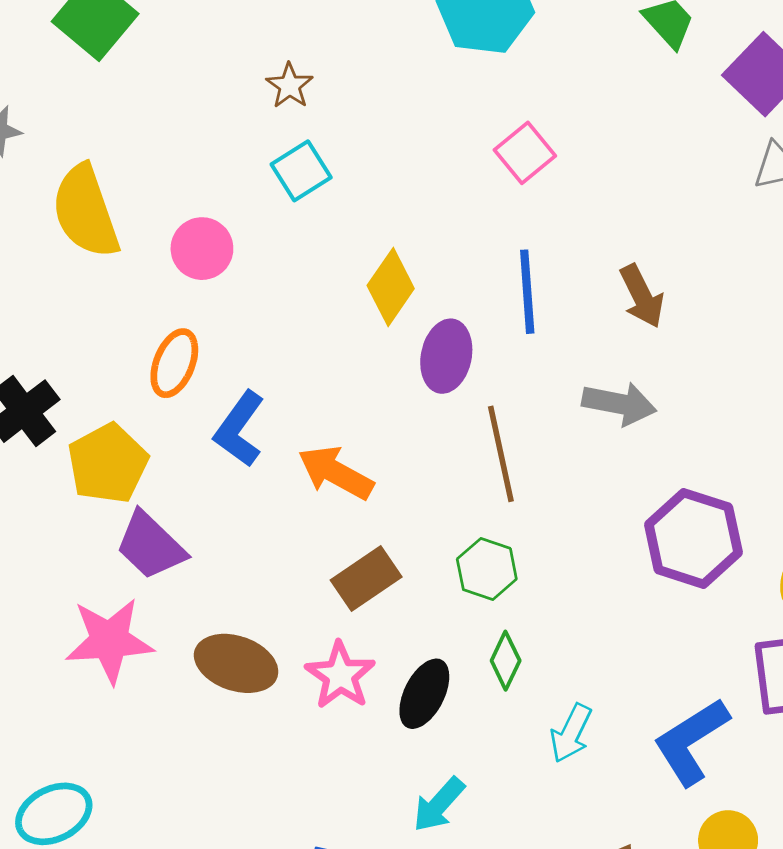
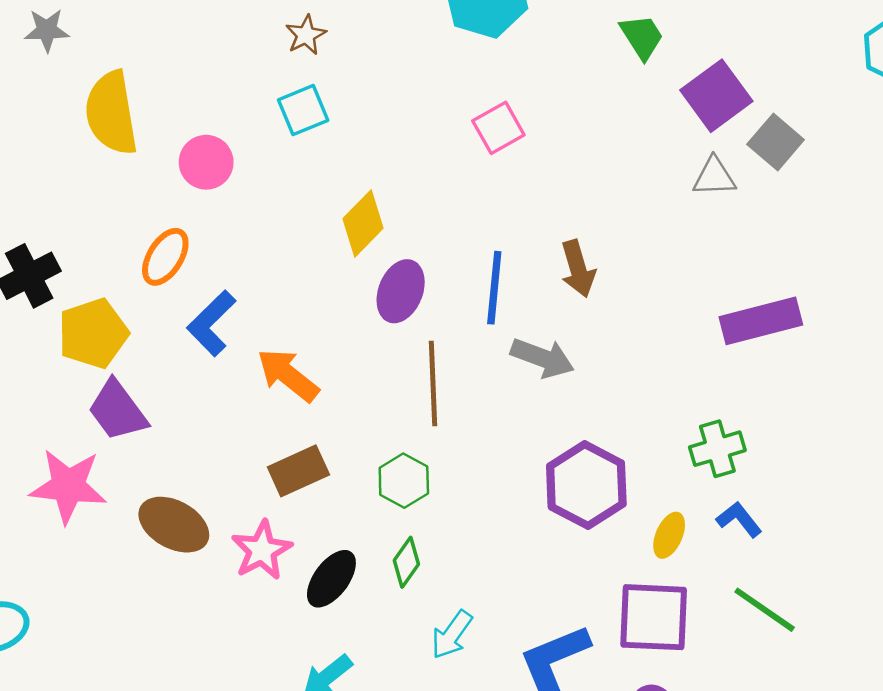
blue line: (527, 292) -> (494, 288), moved

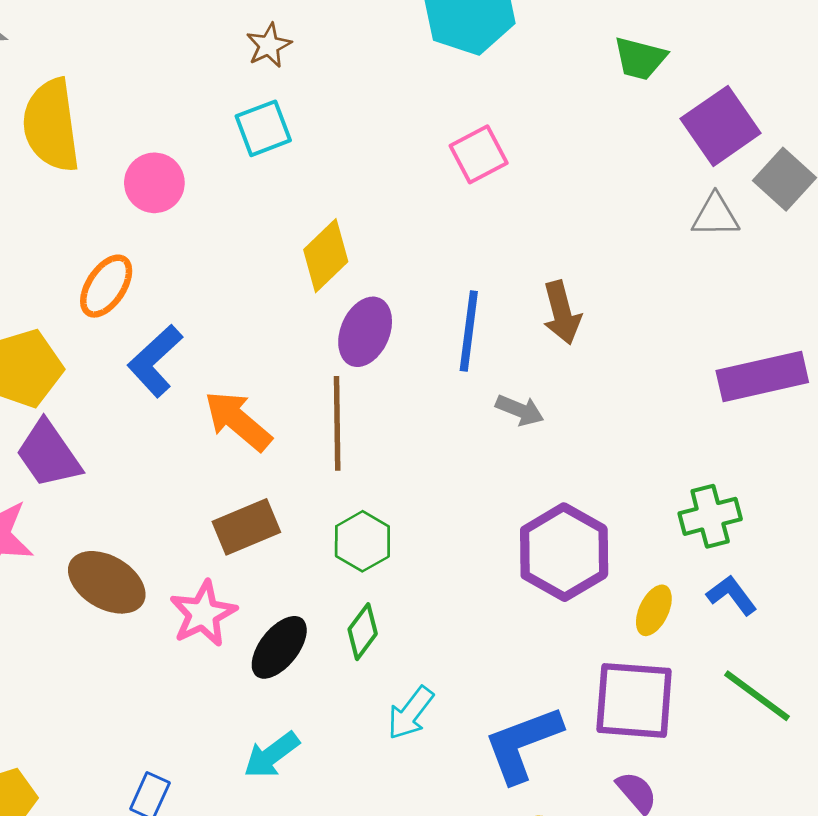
green trapezoid: (642, 37) -> (640, 58), turned 135
gray arrow: (542, 358) -> (520, 410), size x0.7
brown line: (433, 384) -> (337, 423), moved

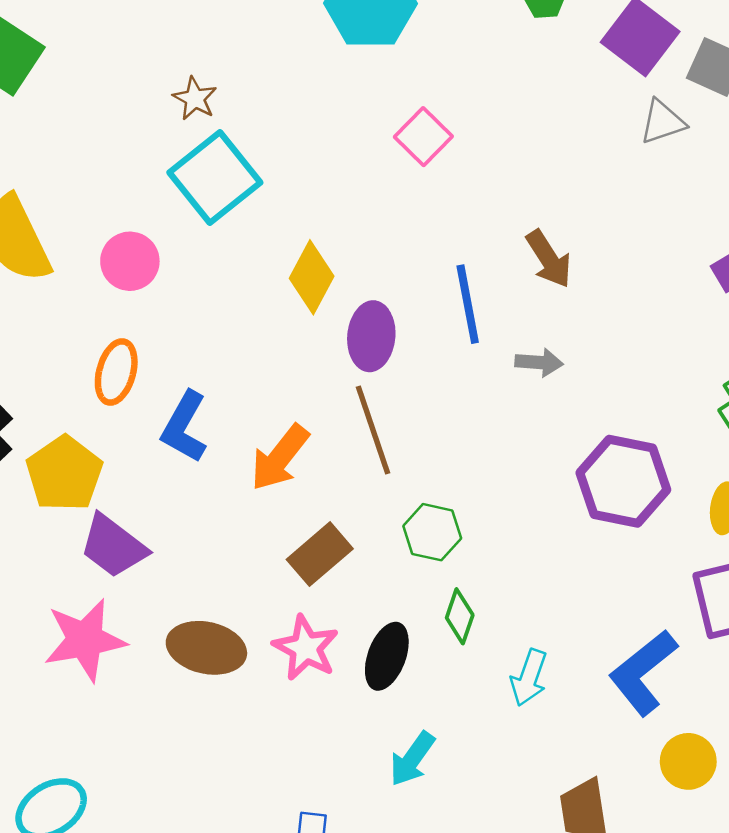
cyan square: (263, 128) -> (215, 177), size x1.6
orange arrow: (238, 421) -> (280, 458), turned -74

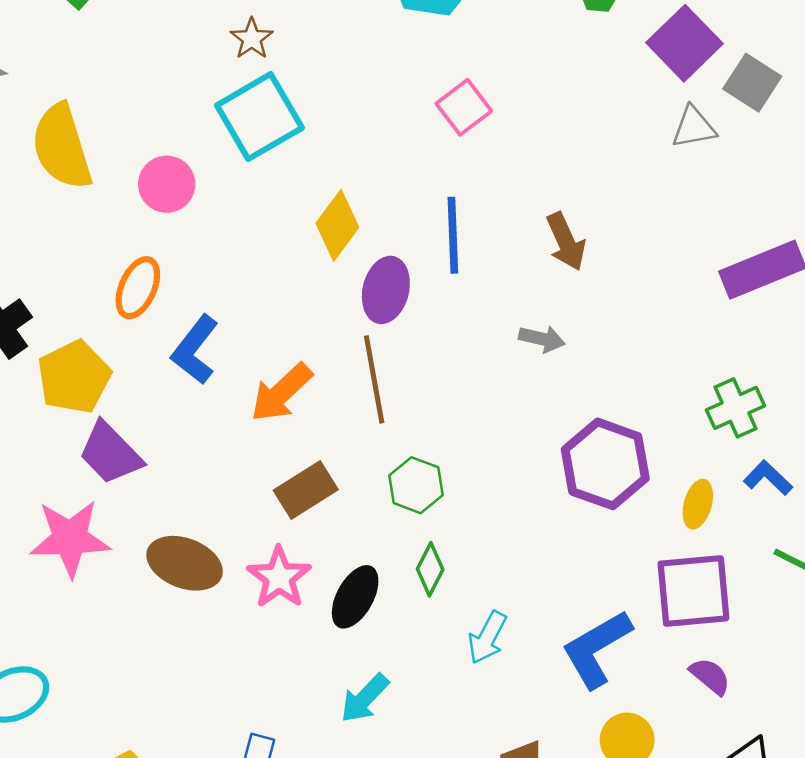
blue line: (468, 304) -> (453, 235), moved

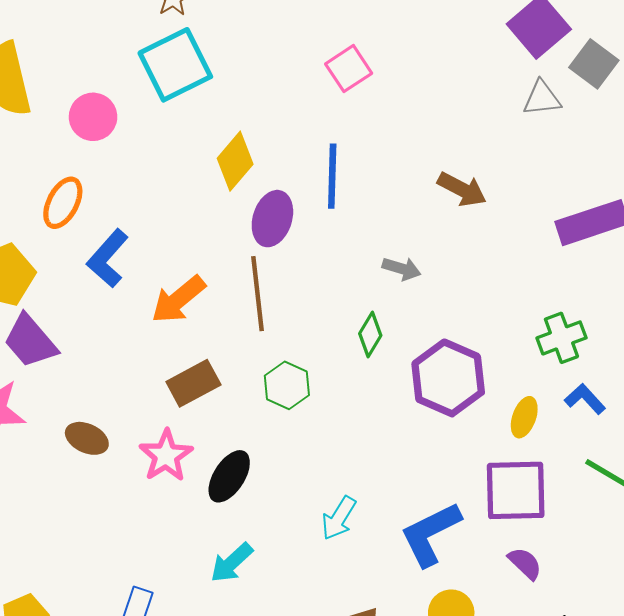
brown arrow: (566, 242) -> (462, 189), moved, turned -42
brown ellipse: (185, 563) -> (87, 438), size x0.7
green diamond: (430, 569) -> (370, 334), moved

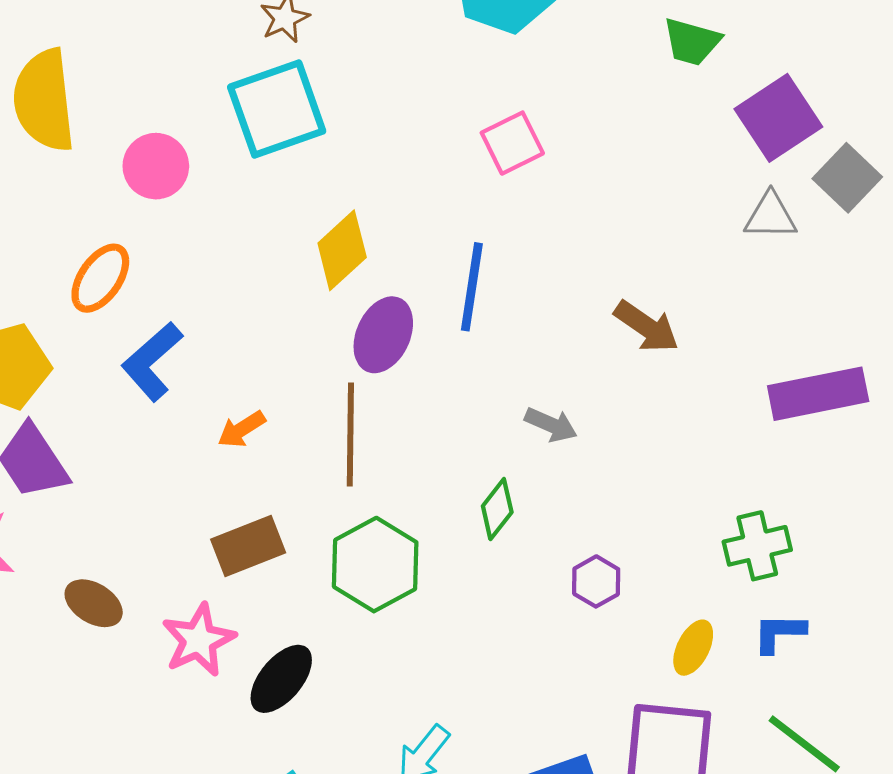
orange arrow: (178, 299) -> (242, 429), size x0.6
purple hexagon: (448, 378) -> (596, 581), size x0.5
green hexagon: (287, 385) -> (375, 565), size x1.4
blue L-shape: (585, 399) -> (779, 633), turned -54

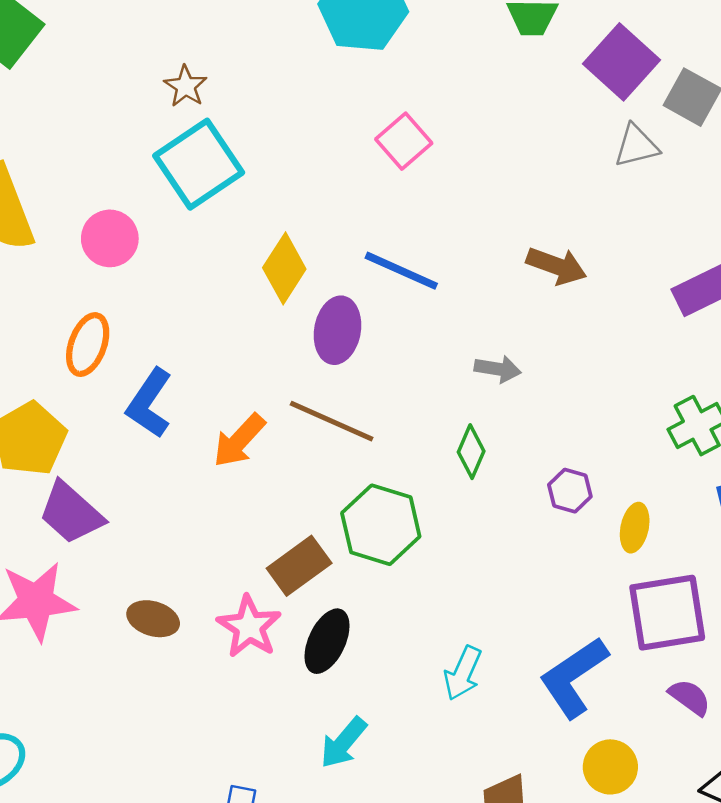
blue line: (472, 287) -> (401, 271), turned -60
orange arrow: (242, 429) -> (239, 440), size x1.4
brown line: (350, 435) -> (332, 421), turned -52
brown rectangle: (248, 546) -> (299, 566), moved
yellow ellipse: (693, 648) -> (635, 528), moved

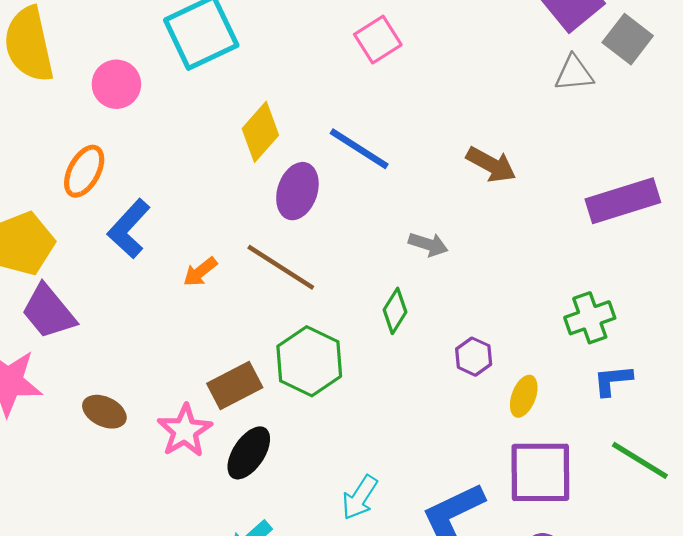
orange arrow: (239, 440) -> (200, 272), size x0.7

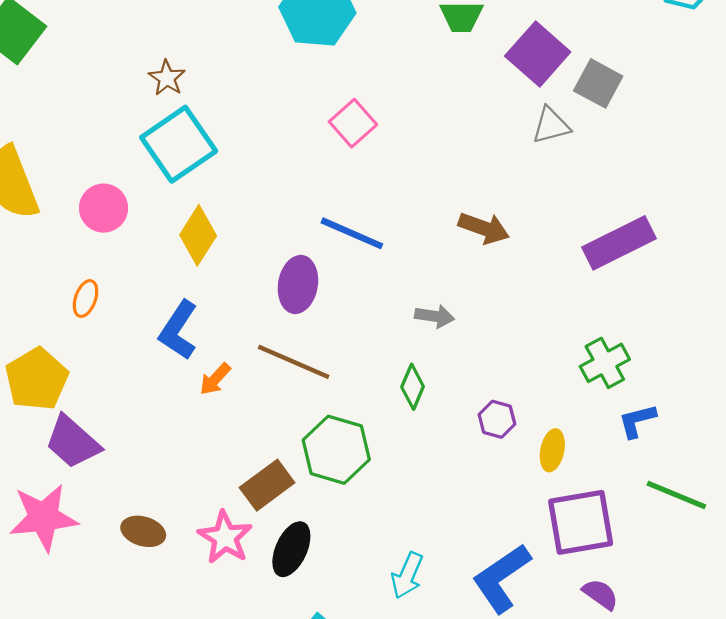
yellow diamond: (260, 132) -> (198, 235), moved
orange ellipse: (84, 171) -> (86, 299), size x0.7
blue L-shape: (129, 229) -> (178, 330), moved

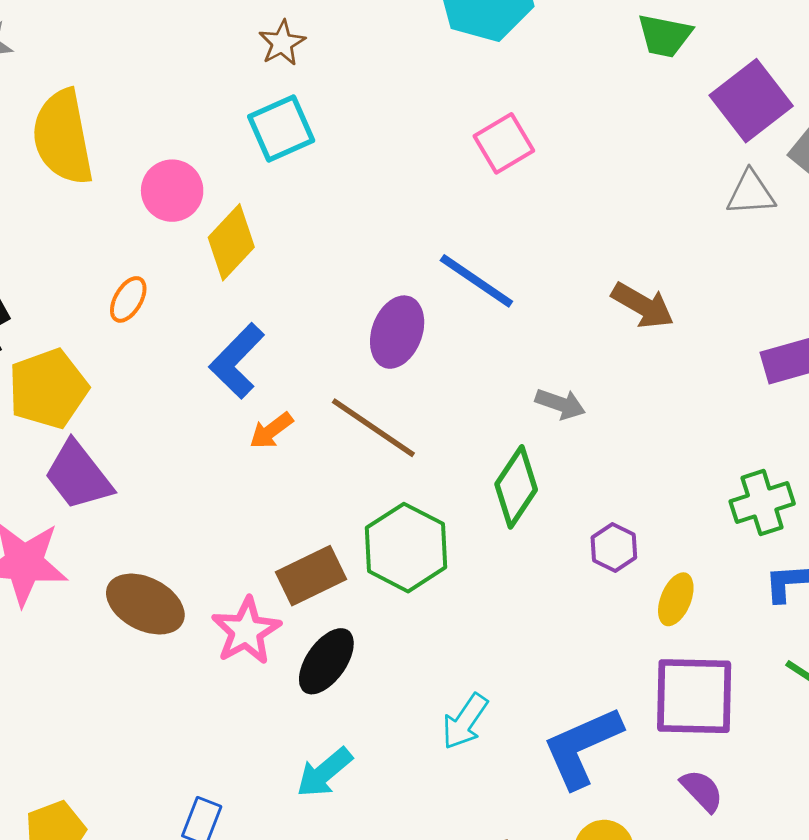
cyan square: (179, 144) -> (281, 129), size x0.7
yellow diamond: (198, 235) -> (231, 242), moved
green diamond: (413, 387) -> (516, 487), size x1.4
brown ellipse: (143, 531) -> (145, 604), size x1.4

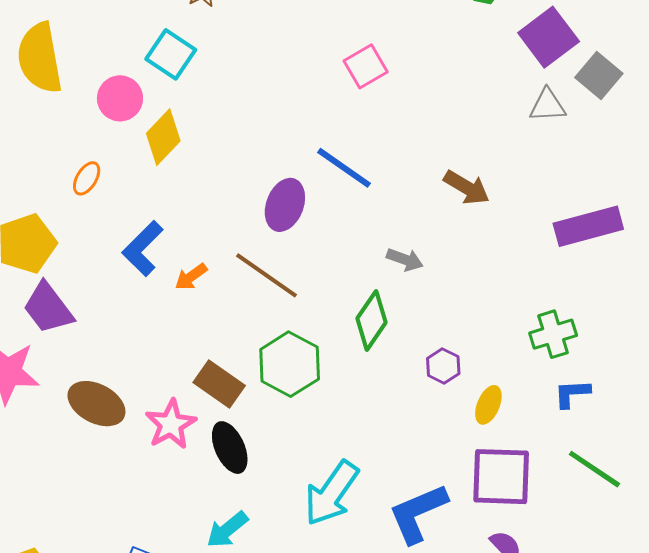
cyan square: (281, 129) -> (171, 54), moved, turned -33
blue L-shape: (237, 361) -> (143, 249), moved
brown rectangle: (311, 576) -> (219, 384), turned 60
black ellipse: (326, 661) -> (230, 448), turned -60
cyan arrow: (465, 721) -> (332, 493), size x1.6

